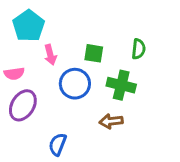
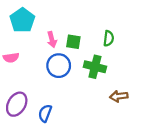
pink arrow: (50, 55) -> (52, 40), moved
purple ellipse: (23, 105) -> (17, 104), moved
brown arrow: (111, 121) -> (119, 96), moved

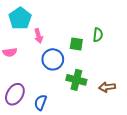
pink arrow: (52, 40) -> (38, 36), moved
green square: (73, 42) -> (76, 44), moved
green cross: (95, 67) -> (76, 80), moved

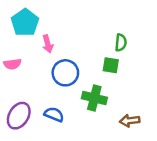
green square: (76, 44) -> (111, 65), moved
brown arrow: (107, 87) -> (130, 121), moved
blue semicircle: (41, 102) -> (54, 114), moved, turned 91

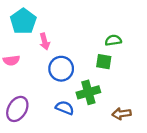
green semicircle: (121, 43) -> (113, 40), turned -105
green cross: (94, 98) -> (88, 92), turned -30
blue semicircle: (54, 114) -> (65, 108), moved

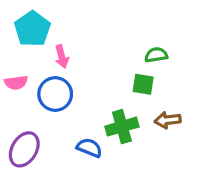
blue circle: (61, 69) -> (55, 94), moved
brown arrow: (122, 114) -> (168, 120), moved

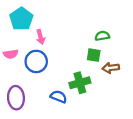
brown arrow: (168, 120) -> (111, 68), moved
purple ellipse: (24, 149) -> (16, 98), turned -35

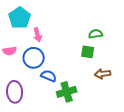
brown arrow: (111, 68) -> (103, 74), moved
green cross: (80, 83) -> (67, 92), moved
blue semicircle: (59, 97) -> (49, 76), moved

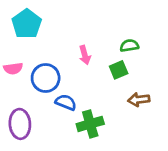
pink arrow: (38, 35) -> (85, 55), moved
green square: (88, 52) -> (119, 70), turned -32

